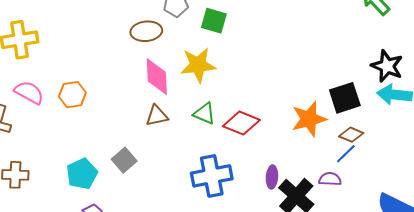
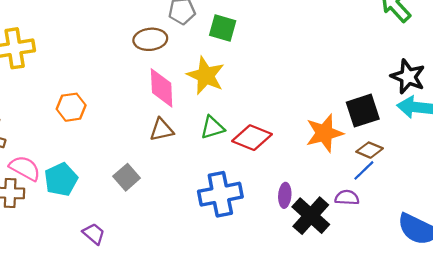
yellow star: (198, 65) -> (206, 75), turned 30
pink semicircle: (29, 92) -> (25, 168), moved
green triangle: (204, 114) -> (212, 127), turned -40
cyan pentagon: (82, 174) -> (61, 179), moved

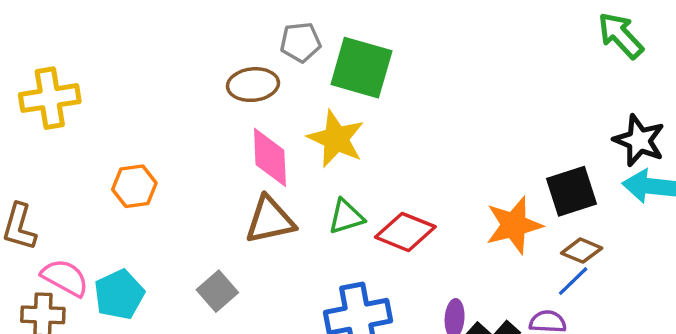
green square: (223, 28) -> (361, 68), size x1.5
brown triangle: (162, 130) -> (270, 220), size x1.4

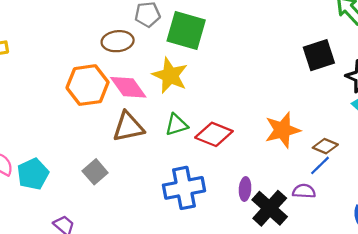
pink diamond: (270, 157) -> (128, 87), turned -33
orange hexagon: (134, 186) -> (88, 85), moved, size x1.5
black square: (571, 191) -> (319, 55), moved

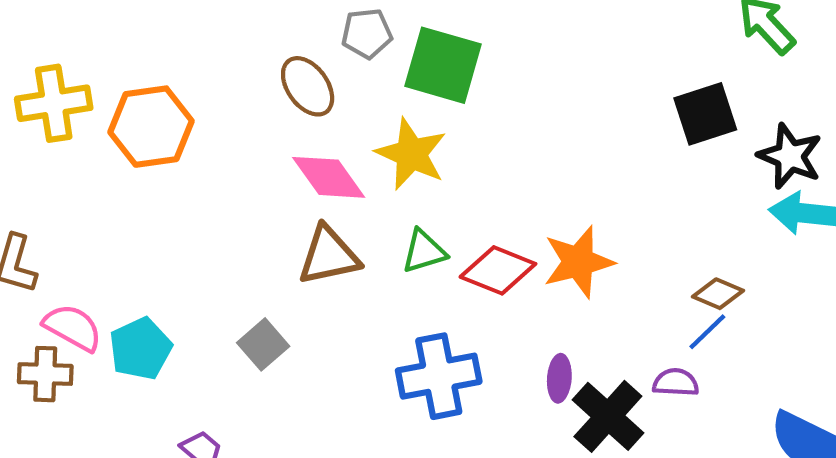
brown ellipse: (118, 41) -> (308, 86), turned 60
orange hexagon: (88, 85) -> (151, 127), moved
orange star: (283, 130) -> (578, 262), moved

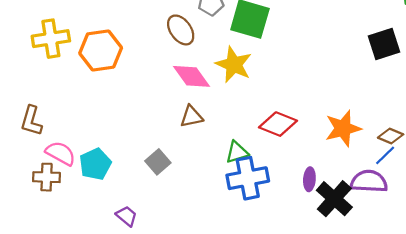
green triangle: (424, 251) -> (237, 152), moved
brown triangle: (329, 256) -> (191, 116), size x0.7
orange star: (578, 262) -> (343, 128), moved
purple semicircle: (676, 383) -> (369, 181), size x1.6

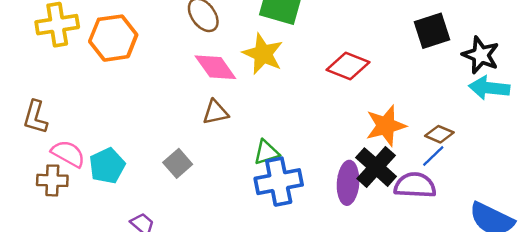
red diamond: (278, 124) -> (348, 66), moved
purple ellipse: (309, 179) -> (348, 183), size x1.6
black cross: (334, 199) -> (376, 167), moved

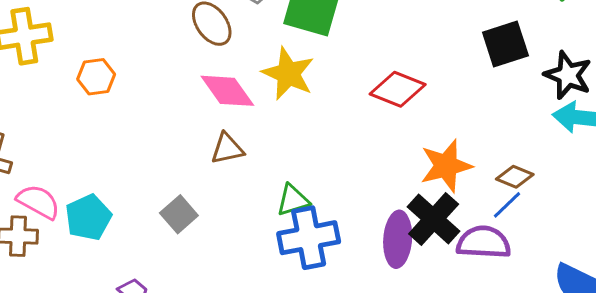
orange hexagon: (113, 38) -> (96, 77), moved, size x0.6

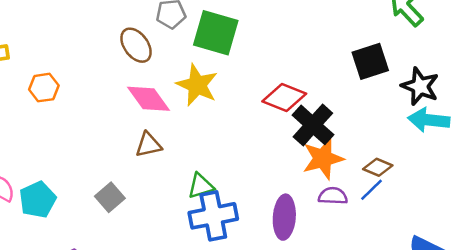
black cross: (434, 219) -> (313, 125), moved
purple semicircle: (484, 242) -> (333, 196), moved, size x0.7

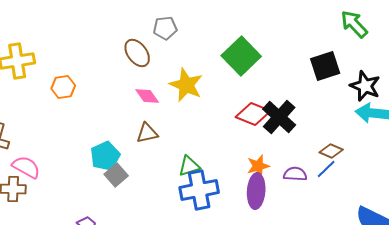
green square: (216, 33) -> (241, 56), moved, turned 30
red diamond: (284, 98) -> (253, 114), moved
pink diamond: (148, 99) -> (147, 96), size x0.7
orange star: (323, 159) -> (258, 166), moved, size x0.7
cyan pentagon: (38, 200) -> (105, 156), moved

